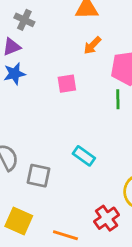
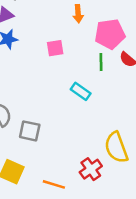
orange arrow: (92, 45) -> (78, 14), turned -48
cyan rectangle: (84, 156) -> (81, 91), moved

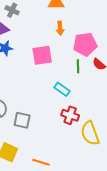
pink square: (55, 48) -> (42, 55), size x1.5
red cross: (91, 169) -> (70, 115), moved, turned -36

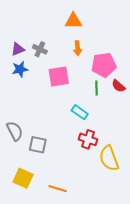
gray cross: (12, 10) -> (40, 49), moved

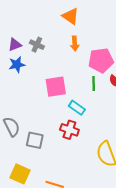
orange triangle: (73, 21) -> (70, 16), turned 36
pink square: (59, 77) -> (56, 87), moved
red cross: (88, 139) -> (69, 130), moved

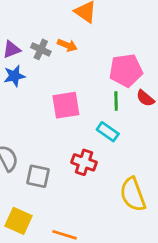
orange arrow: (75, 44) -> (67, 45), moved, turned -64
cyan rectangle: (77, 108) -> (108, 132), moved

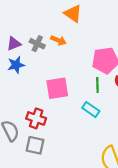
red cross: (84, 162) -> (36, 118), moved

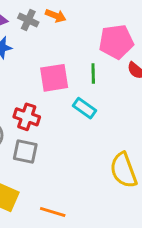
green line: (97, 85) -> (93, 73), moved
cyan rectangle: (91, 110) -> (84, 108), moved

